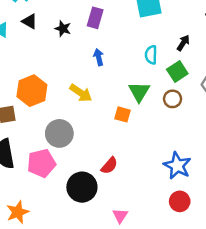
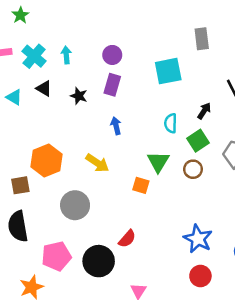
pink pentagon: (41, 163) -> (56, 256), moved

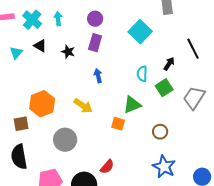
cyan square: (168, 71) -> (140, 32), turned -35
cyan triangle: (14, 97) -> (16, 53), turned 40
green triangle: (158, 162) -> (132, 105), turned 36
brown circle: (193, 169) -> (160, 132), moved

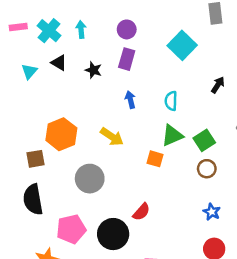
cyan semicircle: (142, 74) -> (171, 101), moved
green square: (164, 88) -> (204, 140), moved
blue star: (164, 167) -> (212, 212), size x0.6

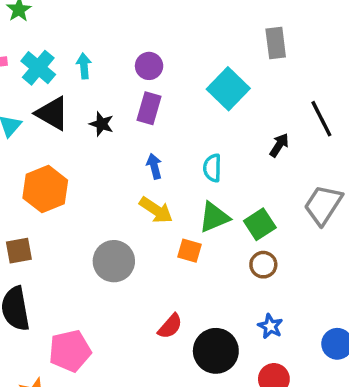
black triangle: (59, 63) -> (52, 113), size x1.5
orange hexagon: (61, 134) -> (45, 189), moved
yellow arrow: (112, 137) -> (156, 210), moved
gray circle: (90, 179) -> (114, 261), moved
black circle: (113, 234) -> (216, 351), moved

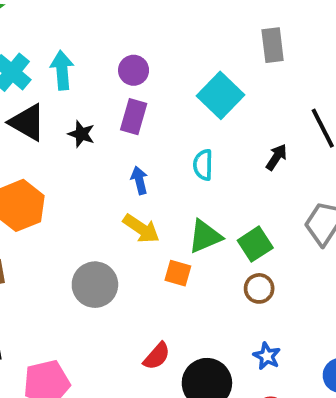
cyan arrow: (84, 66) -> (62, 70), size x1.4
cyan semicircle: (212, 168) -> (203, 165), moved

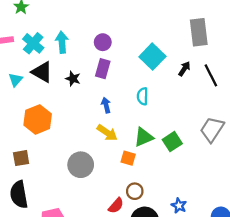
gray rectangle: (273, 45) -> (199, 32), moved, size x1.4
black arrow: (276, 157) -> (184, 69), moved
brown circle: (259, 288) -> (135, 191), moved

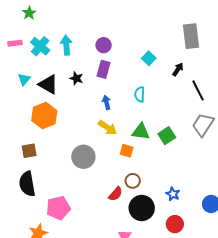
cyan square: (152, 57) -> (149, 58), size x0.6
black triangle: (42, 72) -> (48, 84), moved
black line: (211, 75) -> (198, 90), moved
green triangle: (144, 137) -> (141, 132), turned 30

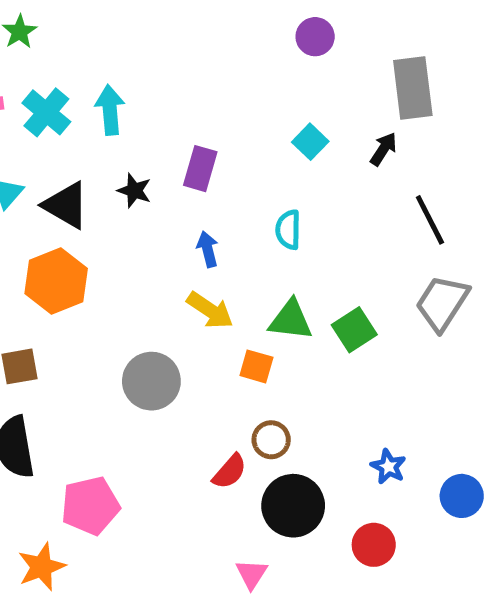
purple circle: (104, 45) -> (315, 37), moved
black arrow: (178, 69) -> (384, 149), moved
blue star: (173, 194) -> (388, 467), moved

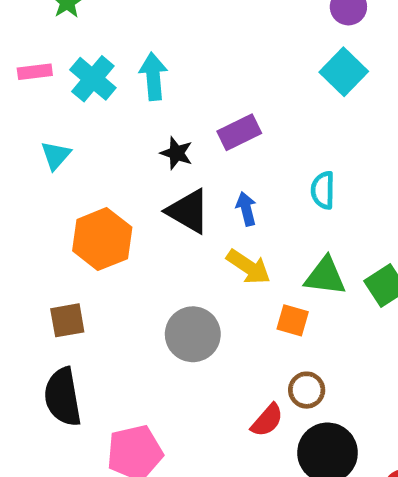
cyan square: (310, 142) -> (344, 72), moved, size x1.4
purple rectangle: (200, 169) -> (239, 132), turned 48
black triangle: (66, 205) -> (188, 211), moved

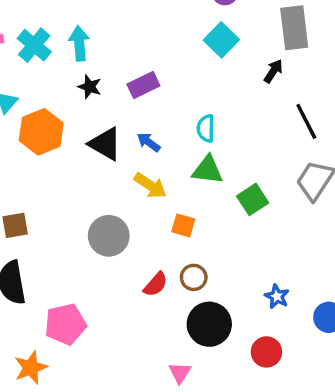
black star: (177, 153) -> (90, 87), moved
blue arrow: (246, 209) -> (149, 142), turned -40
orange hexagon: (102, 239) -> (41, 132), moved
green triangle: (325, 276) -> (208, 170), moved
red semicircle: (267, 420) -> (156, 284), moved

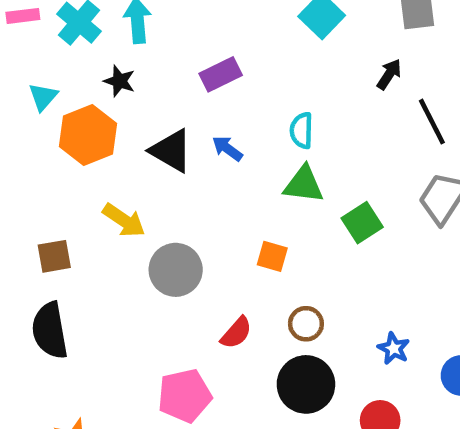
black arrow: (273, 71) -> (389, 74), moved
black star: (90, 87) -> (119, 81), moved
yellow arrow: (150, 186) -> (124, 220), moved
brown circle: (194, 277) -> (306, 324), moved
pink pentagon: (65, 324) -> (185, 396), moved

